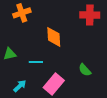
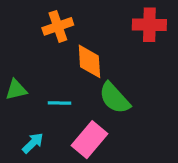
orange cross: (22, 13) -> (58, 26), moved
green semicircle: (85, 70) -> (114, 98), moved, size x1.5

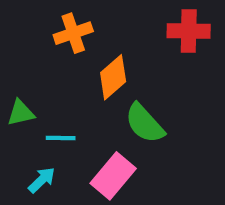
orange diamond: (89, 61) -> (113, 77), turned 52
cyan line: (59, 103) -> (61, 138), moved

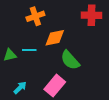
orange diamond: (113, 77) -> (55, 38), turned 30
cyan line: (61, 138) -> (29, 50), moved

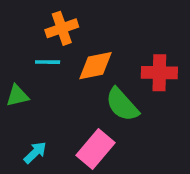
red cross: (91, 15) -> (159, 73), moved
cyan line: (29, 50) -> (48, 62), moved

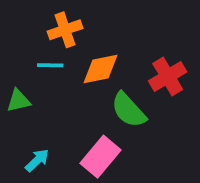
red cross: (159, 73) -> (168, 76), turned -32

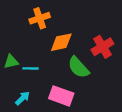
cyan line: (50, 65) -> (30, 68), moved
pink rectangle: (101, 157) -> (61, 96), turned 70

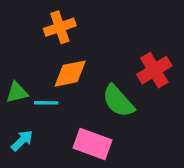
orange diamond: (61, 42) -> (70, 74), moved
cyan arrow: (22, 98) -> (22, 141), moved

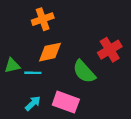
cyan arrow: (22, 141) -> (33, 103), moved

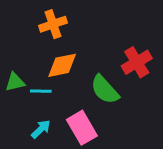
pink rectangle: (66, 102) -> (82, 128), turned 40

